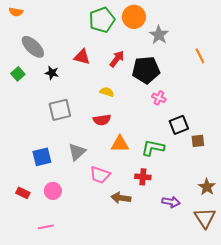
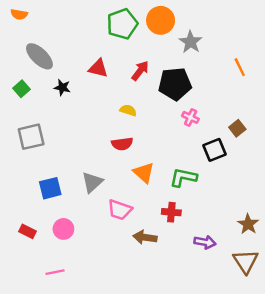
gray square: (60, 110) -> (31, 137), moved
brown square: (198, 141) -> (237, 128), moved, turned -32
orange triangle: (120, 144) -> (144, 173), turned 42

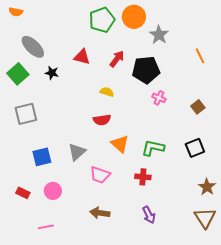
green square: (21, 89) -> (18, 74), size x1.5
black square: (215, 150) -> (195, 148), moved
brown arrow: (145, 237) -> (100, 213), moved
purple arrow: (205, 242) -> (149, 215), moved, turned 54

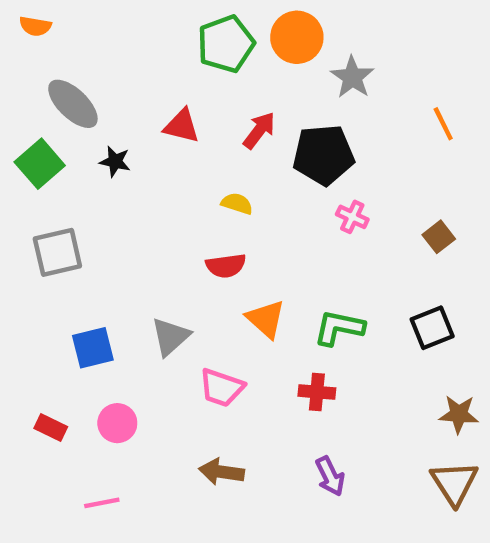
brown star: (207, 187) -> (459, 414), turned -30

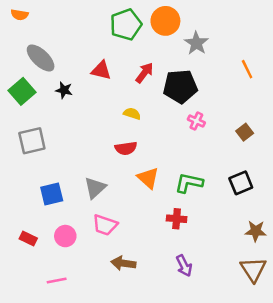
pink trapezoid: (221, 388) -> (105, 225), moved

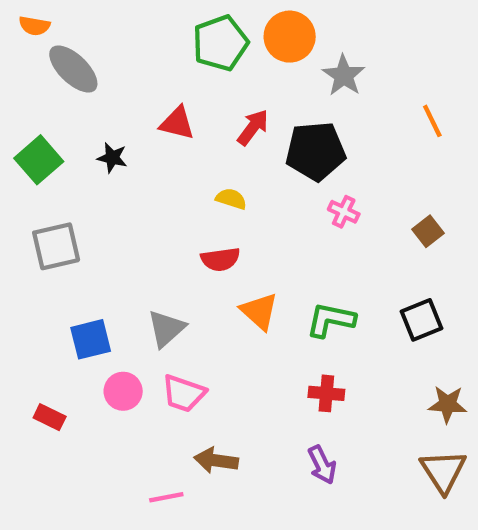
gray ellipse: (41, 58) -> (73, 69), moved
red cross: (177, 219) -> (326, 393), moved
pink circle: (65, 236) -> (123, 391), moved
pink line: (57, 281) -> (166, 497), moved

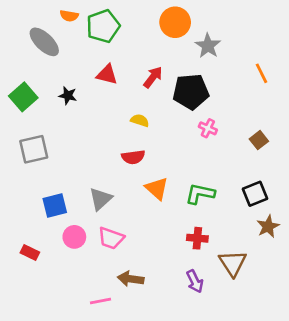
orange semicircle: (34, 26) -> (69, 16), moved
green pentagon: (220, 43) -> (103, 26), moved
brown star: (447, 404) -> (268, 226), moved, turned -30
brown triangle: (443, 471) -> (233, 263), moved

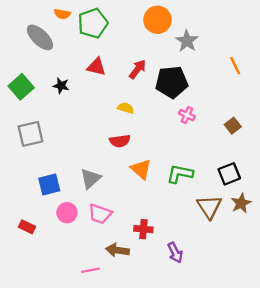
red cross: (197, 238) -> (143, 229), moved
brown triangle: (233, 263) -> (209, 207), moved

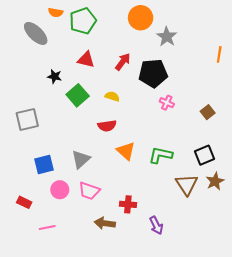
orange line: (235, 66) -> (219, 54), moved, turned 35
green square: (21, 87) -> (78, 95), moved
pink line: (90, 270) -> (47, 227), moved

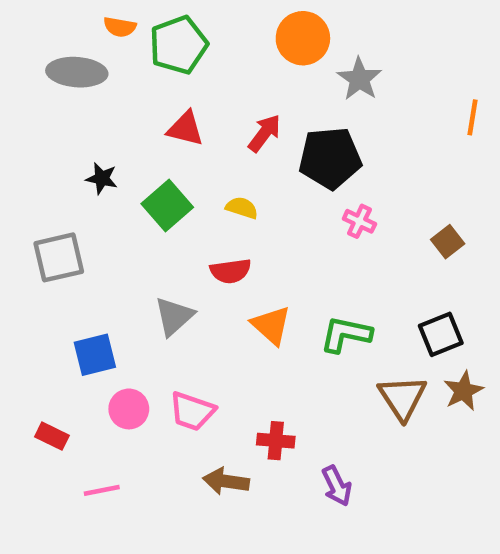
gray ellipse: (36, 33) -> (77, 72), turned -40
black star: (55, 76) -> (102, 178), moved
gray triangle: (81, 159) -> (174, 316), moved

